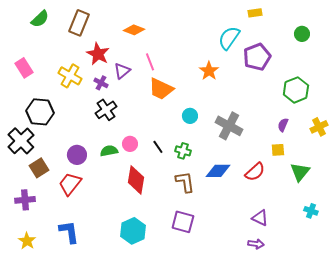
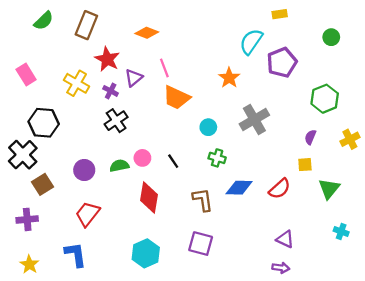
gray cross: (229, 126) -> (254, 120), moved, turned 32
green cross: (183, 151) -> (217, 158), moved
red trapezoid: (70, 184) -> (88, 214), moved

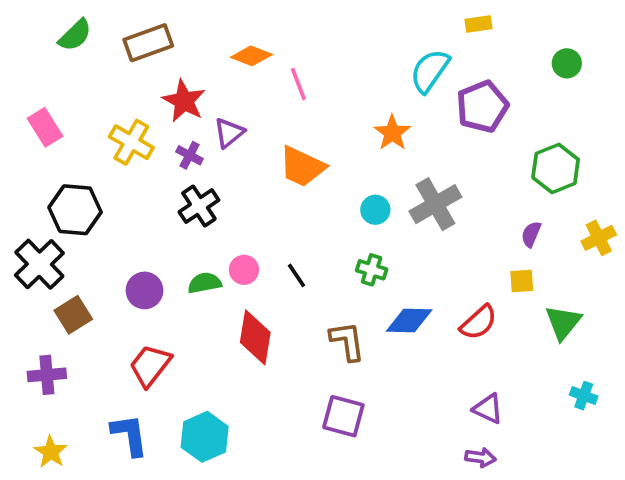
brown rectangle: (86, 25) -> (148, 43), turned 48
pink line: (164, 68) -> (298, 84), moved
cyan circle: (208, 127) -> (375, 210), moved
cyan hexagon: (146, 253) -> (205, 437), moved

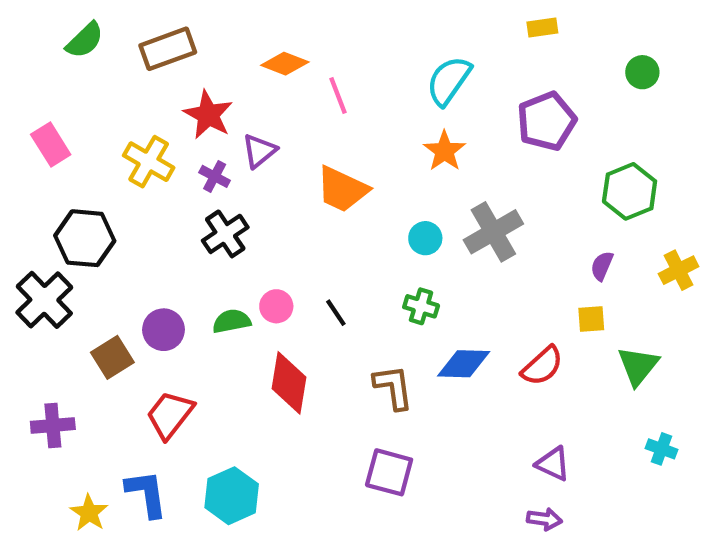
cyan semicircle: (430, 71) -> (449, 81), moved
brown square: (73, 315) -> (112, 357), moved
yellow star: (51, 452) -> (89, 513), moved

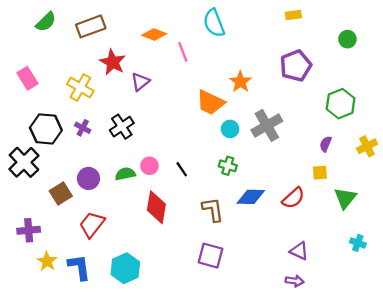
cyan semicircle: (449, 81) -> (214, 23), moved, turned -56
purple cross: (215, 176) -> (83, 128), moved
orange trapezoid: (342, 189) -> (210, 102), moved
yellow star: (89, 513) -> (47, 261), moved

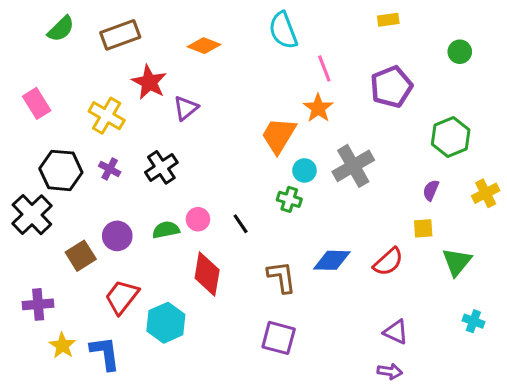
pink line: (183, 52) -> (324, 68), moved
orange trapezoid: (210, 102) -> (279, 135), turned 96
green cross: (228, 166) -> (289, 199), moved
cyan hexagon: (125, 268) -> (166, 323), moved

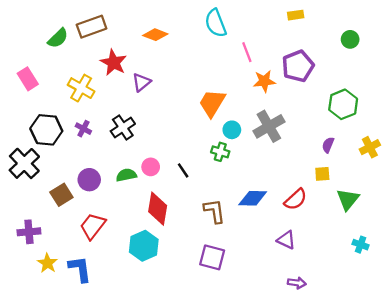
green semicircle: (61, 29) -> (58, 38), moved
orange star: (318, 108) -> (264, 81), moved, turned 30
cyan hexagon: (166, 323) -> (144, 246), moved
purple triangle: (396, 332) -> (286, 240), moved

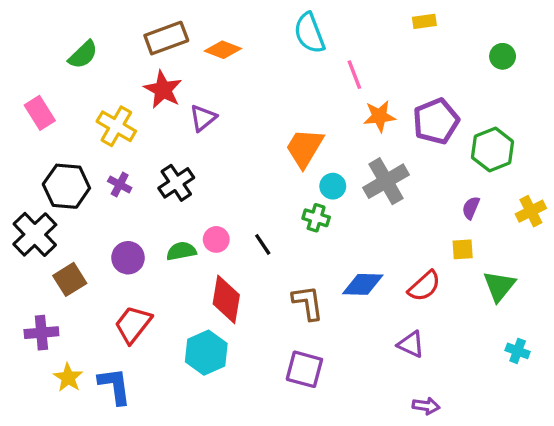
brown rectangle: (92, 27) -> (166, 38), moved
purple pentagon: (298, 66) -> (436, 121), moved
brown square: (61, 195) -> (70, 279), moved

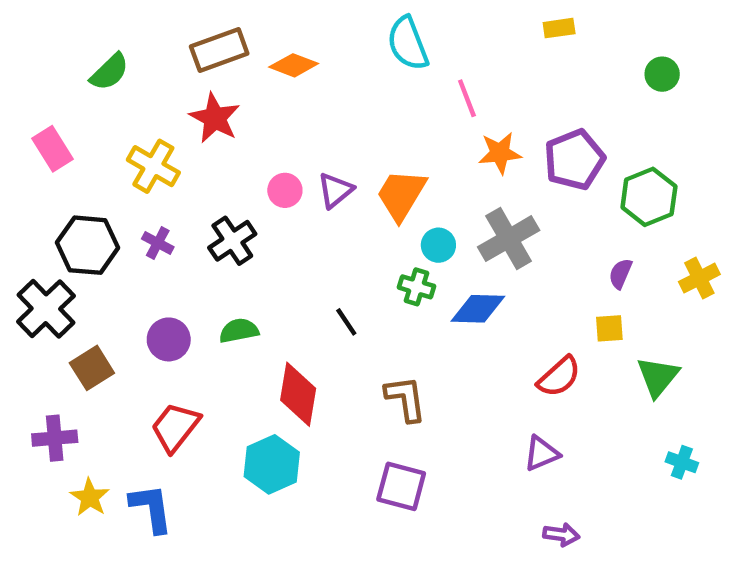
purple triangle: (203, 118) -> (335, 190), moved
pink circle: (216, 239) -> (285, 190), moved
blue diamond: (363, 284) -> (478, 309), moved
purple triangle: (411, 344) -> (542, 453), turned -48

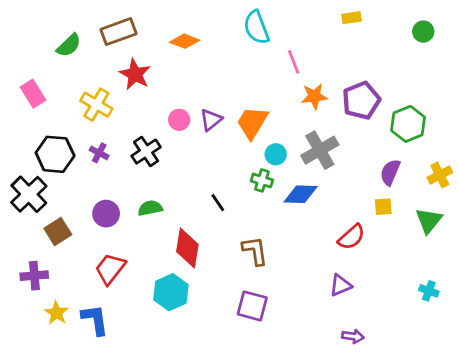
brown rectangle: (219, 50) -> (118, 32), moved
green circle: (662, 74) -> (423, 32), moved
purple semicircle: (620, 274) -> (390, 172), size x1.4
green triangle: (658, 377) -> (429, 220), moved

